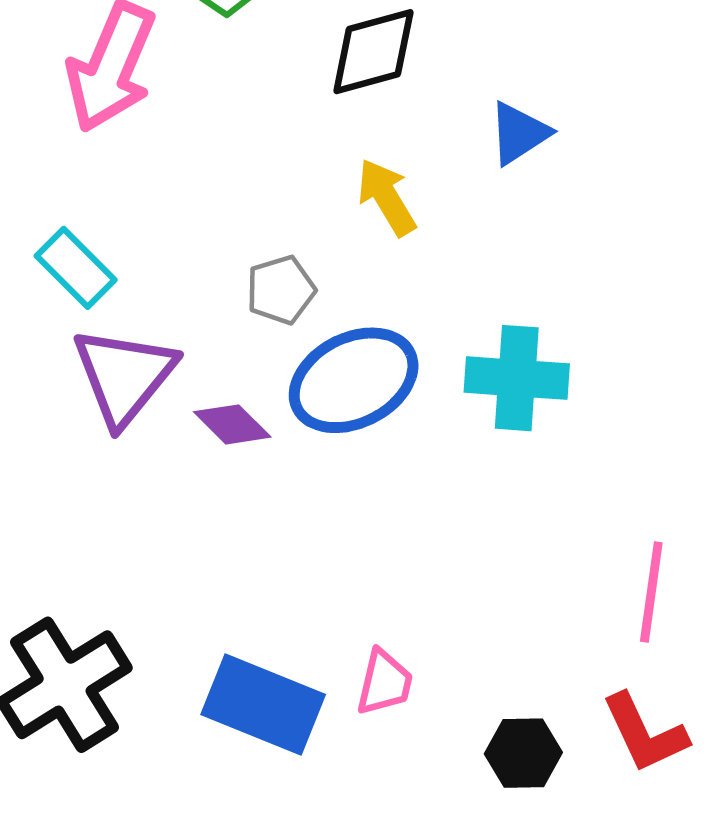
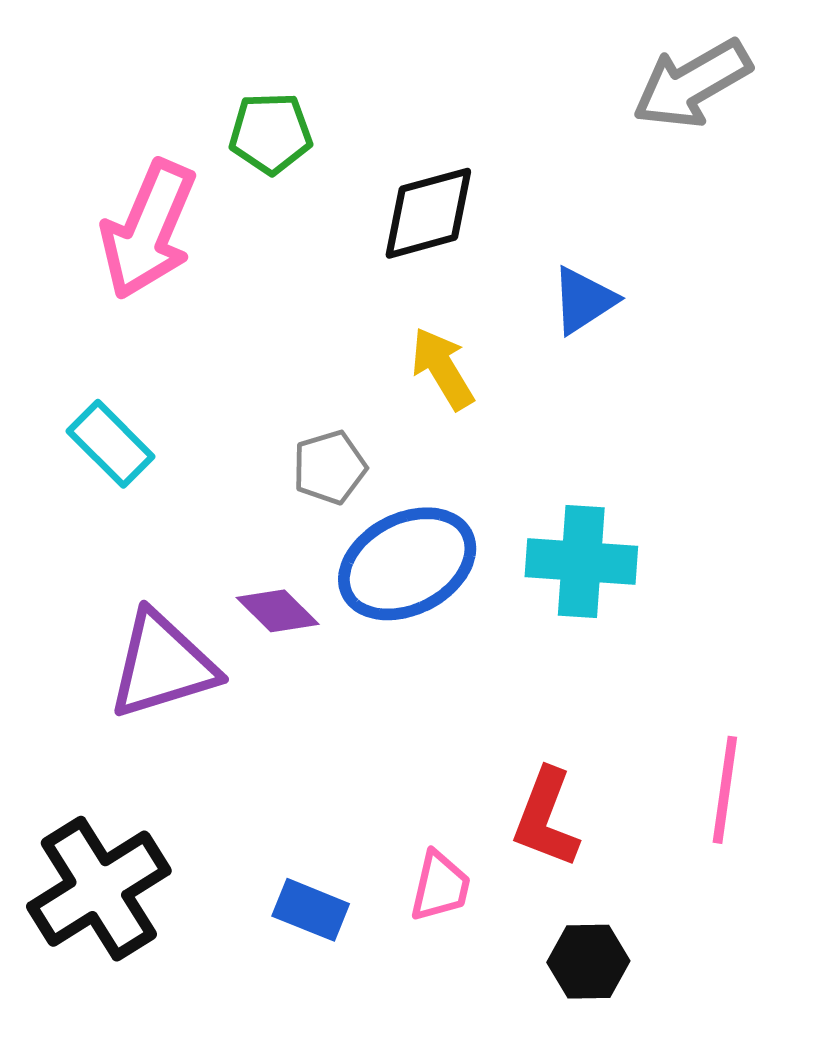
purple triangle: (124, 376) -> (162, 665), moved, turned 34
blue rectangle: (263, 705) -> (311, 910), size x0.6
red L-shape: (645, 733) -> (546, 818), moved, turned 46

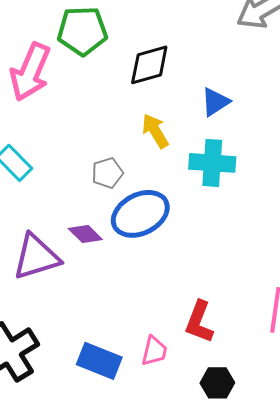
green pentagon: (271, 133) -> (82, 31), size x1.4
cyan cross: (581, 562) -> (212, 163), moved
blue rectangle: (311, 910) -> (99, 361), size x1.4

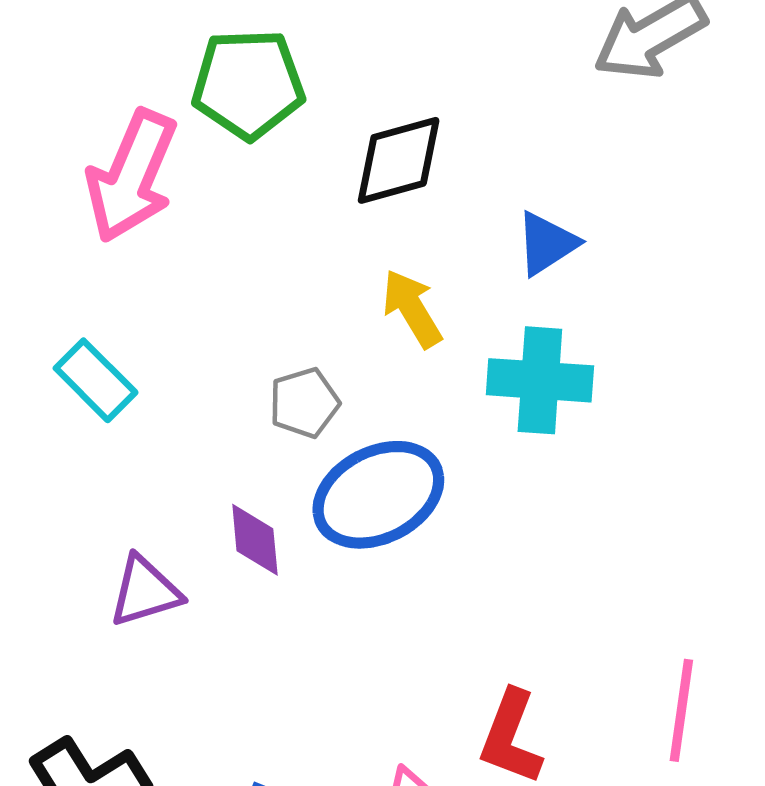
purple diamond: (85, 234) -> (255, 540), turned 40
purple triangle: (36, 257) -> (145, 591), size x0.7

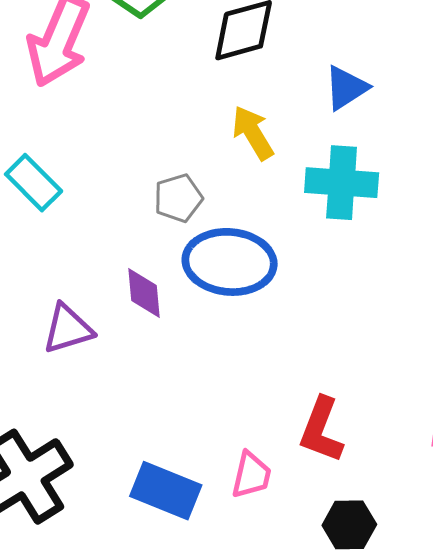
blue ellipse: (378, 495) -> (230, 262), turned 32

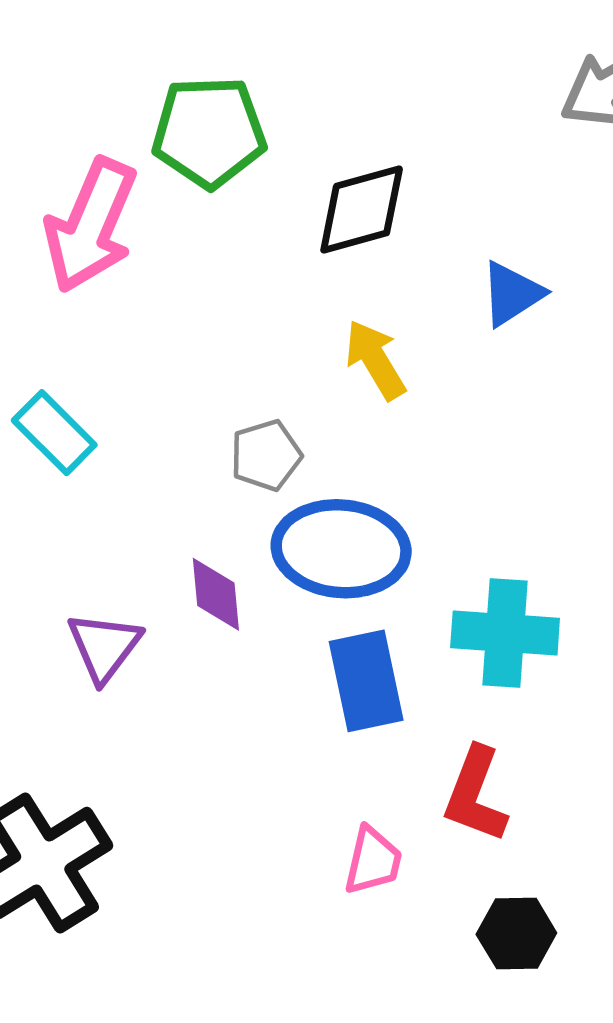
cyan cross: (342, 183) -> (505, 633), moved
purple triangle: (68, 329) -> (104, 647), turned -36
blue rectangle: (166, 491) -> (366, 681), moved, turned 56

